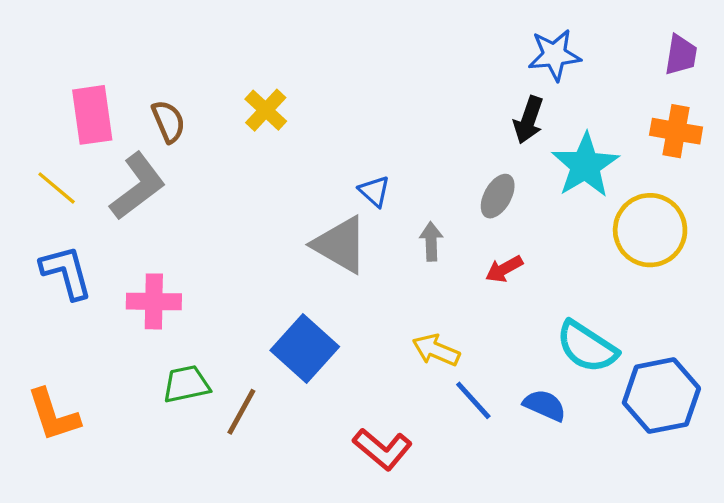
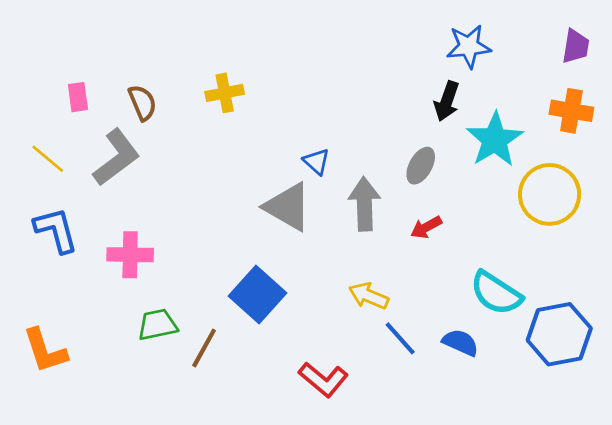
yellow cross: (266, 110) -> (225, 93), turned 36
pink rectangle: (92, 115) -> (78, 97), size x0.6
gray arrow: (431, 241) -> (364, 204), size x1.6

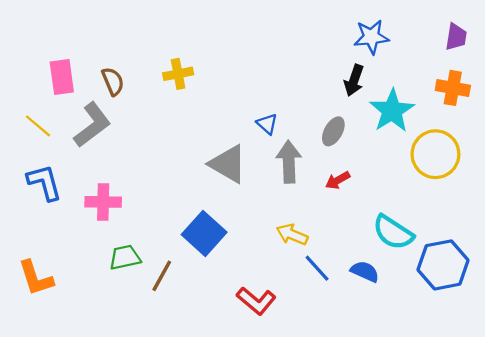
pink rectangle: (78, 97) -> (62, 77), size x1.5
blue triangle: (316, 162) -> (267, 124), moved

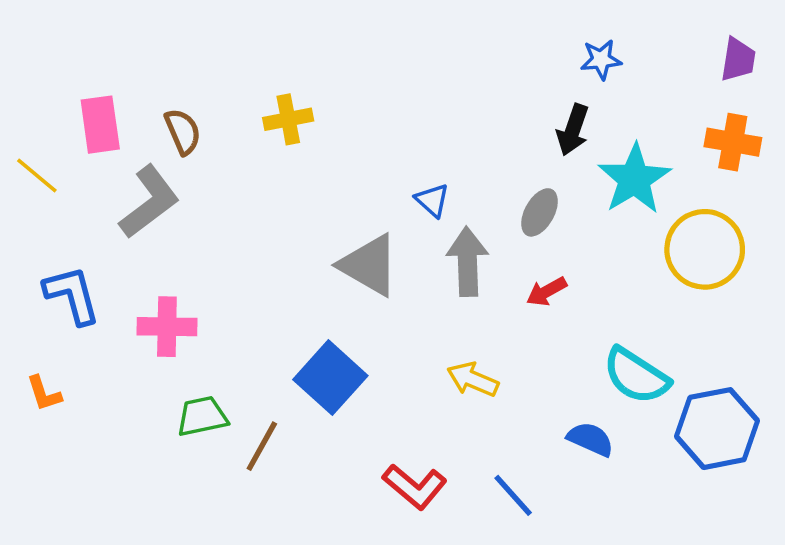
blue star: (371, 37) -> (601, 60), size x0.7
yellow line: (38, 126) -> (37, 176), moved
blue line: (317, 268) -> (513, 495), moved
orange L-shape: (36, 278) -> (44, 393), moved, size x0.6

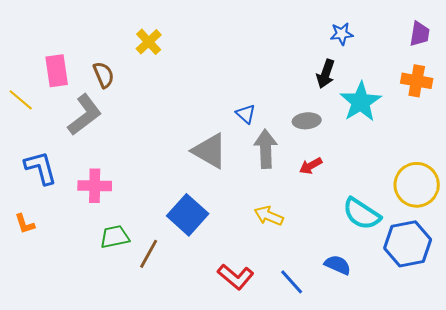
yellow cross: (288, 119) -> (149, 42), moved, turned -32
gray ellipse: (539, 212) -> (307, 121), turned 56
yellow circle: (705, 249) -> (417, 185), moved
blue semicircle: (590, 439) -> (338, 265), moved

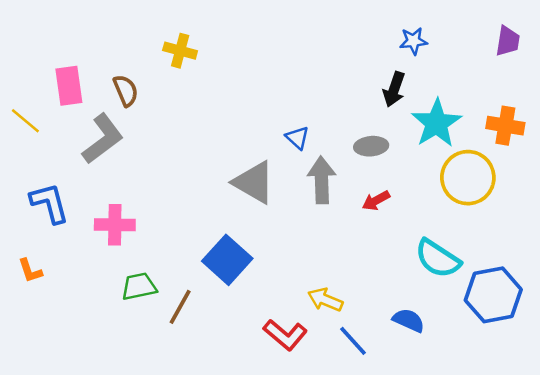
yellow cross: (149, 42) -> (180, 51), turned -32
orange cross: (417, 81) -> (505, 126), moved
yellow circle: (417, 185) -> (468, 178), moved
yellow arrow: (269, 216) -> (325, 300), moved

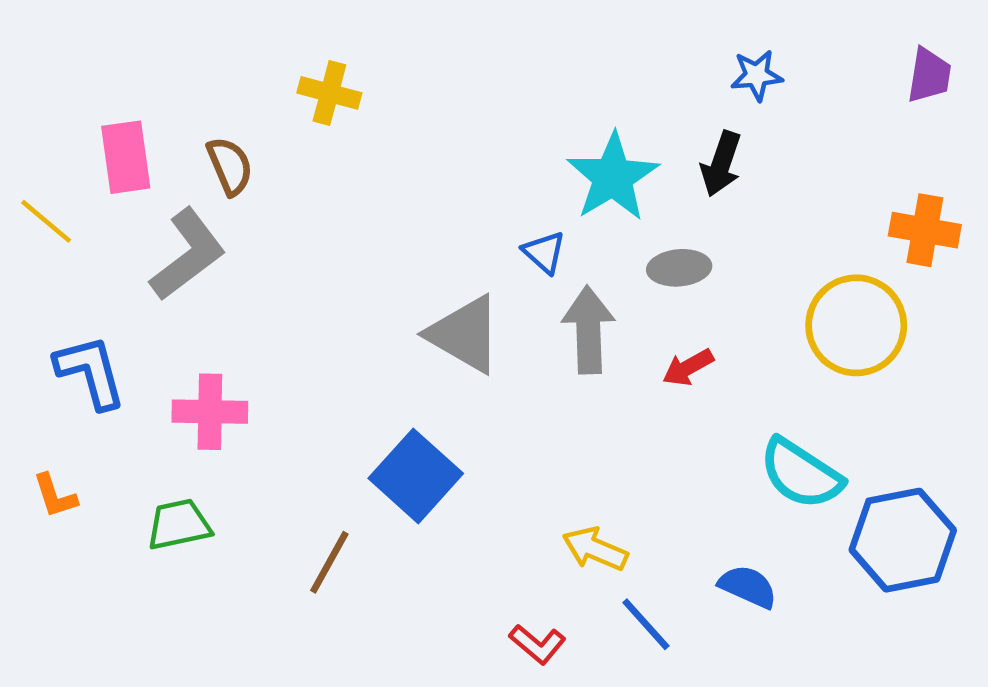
cyan star: (436, 123) -> (613, 177), moved
green trapezoid: (139, 286) -> (179, 525), moved
red L-shape: (285, 335) -> (537, 644), moved, size x0.7

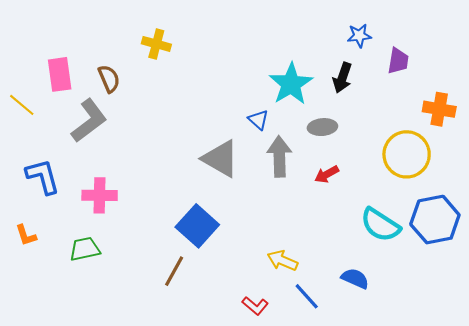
purple trapezoid: (929, 75) -> (398, 61), moved
blue hexagon: (903, 540) -> (435, 220), moved
brown line: (329, 562) -> (174, 271), moved

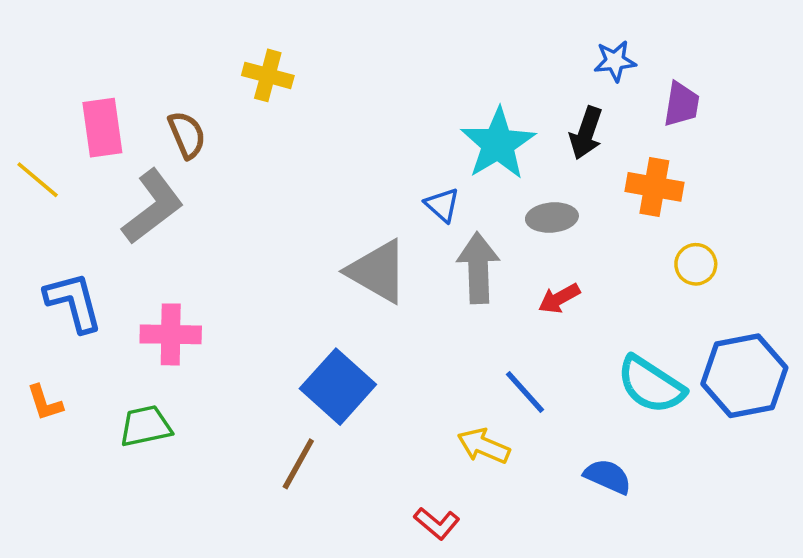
orange cross: (439, 109) -> (654, 187), moved
yellow circle: (407, 154) -> (696, 264), size x0.5
blue line: (307, 296) -> (525, 392), moved

